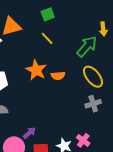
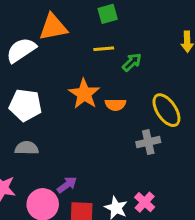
yellow line: (47, 38) -> (104, 49), turned -56
green arrow: (87, 46) -> (132, 62), moved, size x0.6
gray cross: (93, 104) -> (148, 142), moved

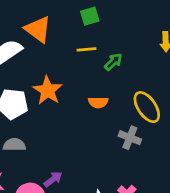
orange triangle: (53, 27) -> (38, 29), turned 48
orange star: (84, 94) -> (48, 90), moved
gray cross: (148, 142) -> (130, 138), turned 35

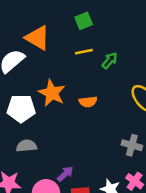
orange semicircle: (98, 102) -> (88, 102), moved
gray cross: (130, 138) -> (132, 145), moved

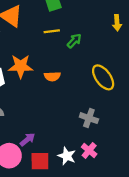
orange star: (52, 93) -> (21, 66), turned -30

